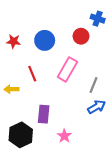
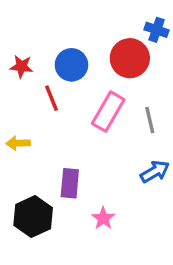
red circle: (81, 36) -> (130, 58), size x1.5
red line: (32, 74) -> (51, 98), moved
gray line: (93, 85) -> (150, 120), moved, turned -35

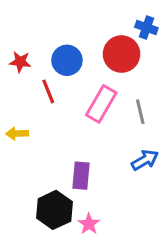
purple rectangle: (70, 183) -> (81, 176), moved
black hexagon: (33, 217) -> (54, 210), moved
pink star: (103, 218) -> (89, 224), moved

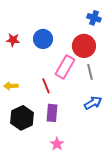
red circle: (122, 54) -> (84, 46), moved
red line: (48, 91) -> (46, 86), moved
black hexagon: (54, 210) -> (22, 118), moved

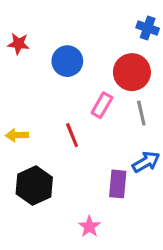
red star: (13, 40) -> (18, 44), moved
pink rectangle: (65, 67) -> (102, 105), size x0.7
purple rectangle: (52, 113) -> (118, 184), moved

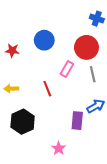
red star: (18, 44) -> (12, 50), moved

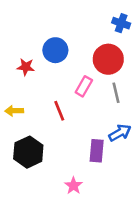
red star: (12, 50) -> (26, 67), moved

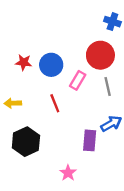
blue circle: (55, 50) -> (51, 65), moved

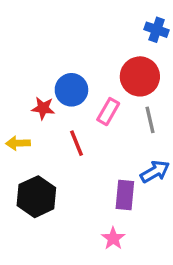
red star: (24, 62) -> (43, 108), moved
pink star: (68, 173) -> (113, 238), moved

